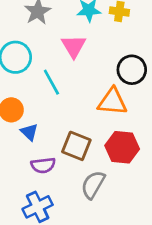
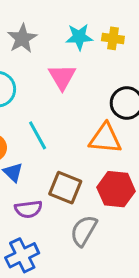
cyan line: (51, 82) -> (38, 135), moved

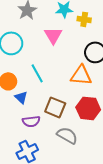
yellow cross: (113, 38) -> (84, 19), moved
gray semicircle: (84, 231) -> (67, 135), turned 90

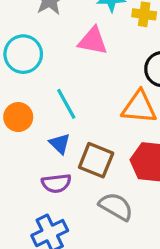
pink triangle: (53, 35) -> (93, 41), turned -48
blue triangle: (21, 97) -> (60, 144), moved

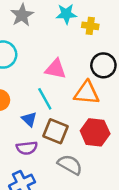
pink triangle: (93, 41) -> (56, 69), moved
cyan line: (66, 104) -> (45, 99), moved

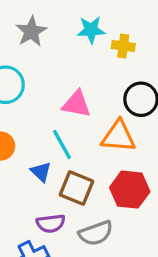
purple semicircle: (27, 148) -> (51, 223), moved
gray semicircle: (70, 165) -> (96, 233), turned 130

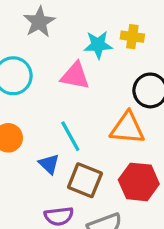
cyan star: (91, 30) -> (98, 45), moved
pink triangle: (76, 104) -> (75, 76), moved

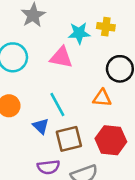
orange triangle: (127, 128) -> (102, 98), size x0.7
brown square: (85, 180) -> (69, 139), turned -36

